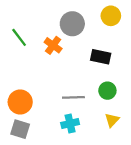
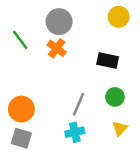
gray circle: (72, 24) -> (59, 22), moved
gray line: (73, 97) -> (79, 104), turned -65

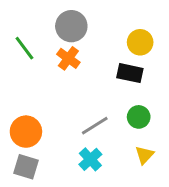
yellow circle: (119, 17) -> (140, 42), moved
gray line: (79, 104) -> (95, 126), turned 35
cyan cross: (75, 132) -> (90, 159), turned -30

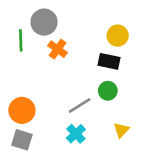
gray circle: (71, 26) -> (44, 22), moved
green line: (24, 48) -> (21, 40), turned 35
green circle: (139, 117) -> (108, 91), moved

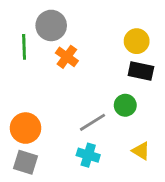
black rectangle: (109, 61) -> (141, 71), moved
yellow triangle: (121, 130) -> (141, 151), turned -42
cyan cross: (76, 134) -> (88, 155), turned -30

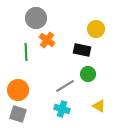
green line: (24, 47) -> (26, 52), moved
black rectangle: (141, 71) -> (82, 50), moved

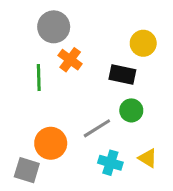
orange circle: (18, 90) -> (51, 143), moved
cyan cross: (62, 109) -> (110, 163), moved

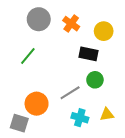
orange cross: (70, 60) -> (71, 24), moved
green line: (39, 78) -> (28, 56), turned 42
yellow triangle: (148, 158) -> (107, 114), turned -40

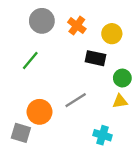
green circle: (95, 80) -> (122, 78), moved
yellow triangle: (107, 114) -> (120, 101), moved
cyan cross: (80, 118) -> (102, 135), moved

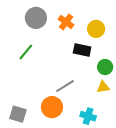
orange circle: (40, 112) -> (52, 107), moved

